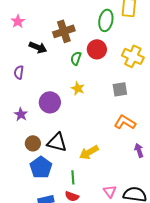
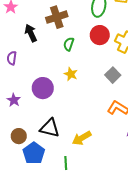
black arrow: (38, 47) -> (31, 33), turned -138
red circle: (97, 49) -> (100, 35), moved
gray square: (120, 89) -> (113, 75), turned -35
brown circle: (33, 143) -> (19, 136), moved

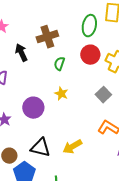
yellow arrow: (82, 138) -> (72, 147), moved

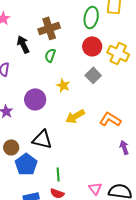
green semicircle: (59, 64) -> (50, 55), moved
gray square: (103, 95) -> (93, 75), moved
yellow arrow: (72, 147) -> (75, 116), moved

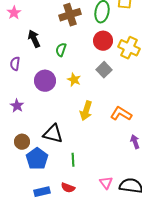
brown cross: (49, 28) -> (70, 15), moved
purple circle: (35, 99) -> (45, 81), moved
yellow arrow: (75, 116) -> (86, 111), turned -42
green line: (58, 174) -> (73, 160), moved

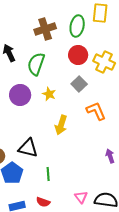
green semicircle: (61, 50) -> (36, 64), size x1.6
orange L-shape: (121, 114) -> (96, 111), moved, turned 35

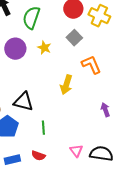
yellow arrow: (61, 125) -> (66, 85), moved

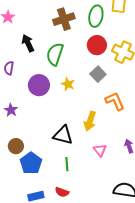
black triangle: (23, 102) -> (63, 135), moved
pink triangle: (76, 151) -> (100, 150), moved

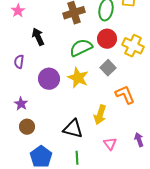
green semicircle: (55, 54) -> (81, 48), moved, turned 45
yellow star: (68, 84) -> (78, 78), size x1.5
brown circle: (16, 146) -> (27, 127), moved

